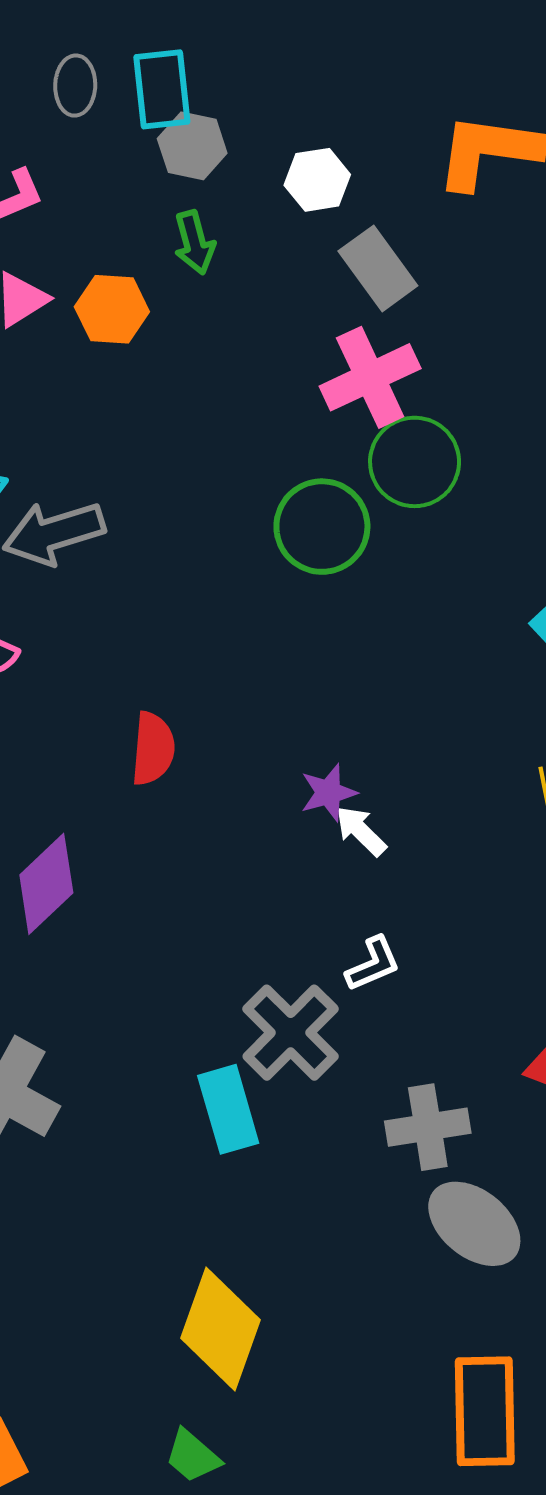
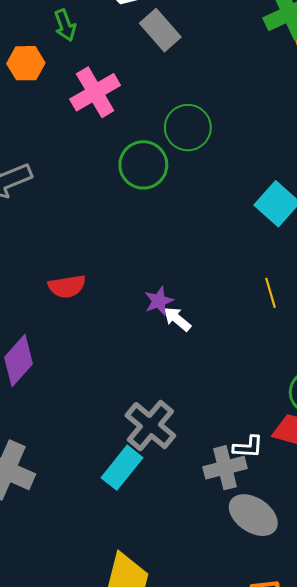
pink cross: (370, 377) -> (95, 92), moved
red semicircle: (153, 749) -> (67, 286), turned 81
white L-shape: (373, 964) -> (248, 447), moved, turned 32
cyan rectangle: (228, 1109) -> (122, 468), turned 60

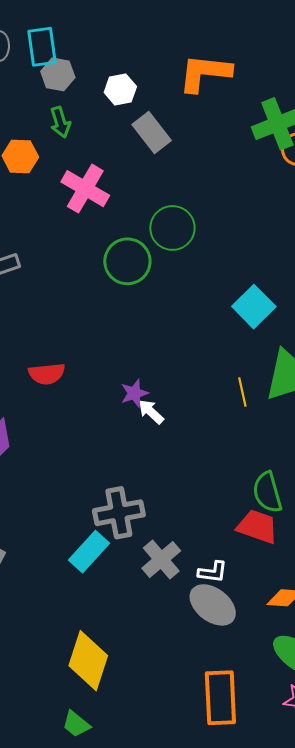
pink cross: (95, 92) -> (85, 189), turned -33
gray cross: (150, 426) -> (119, 513), turned 36
white L-shape: (248, 447) -> (213, 572), moved
gray cross: (225, 468) -> (161, 559), moved, turned -30

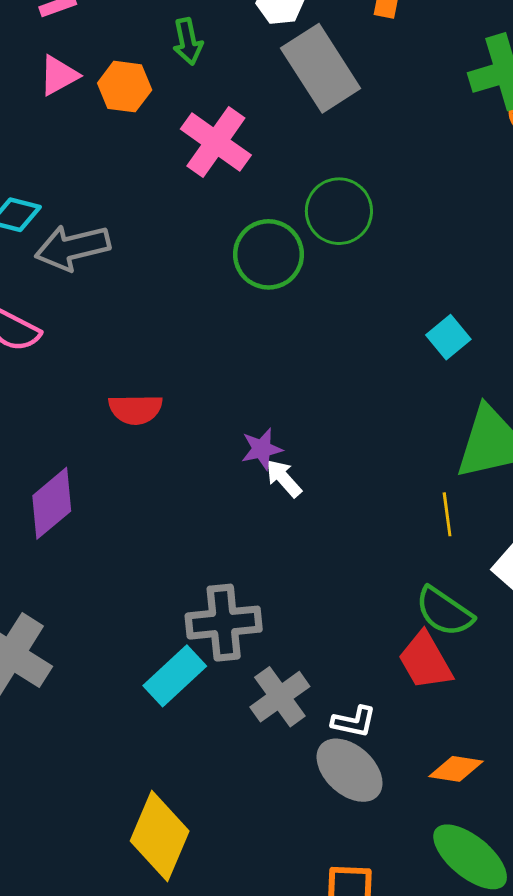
gray rectangle: (152, 133) -> (321, 68), size x1.4
cyan square: (254, 307) -> (448, 337), size x0.7
yellow line: (242, 392) -> (447, 514), moved
green semicircle: (267, 492) -> (444, 612), turned -45
red trapezoid: (257, 527) -> (425, 661), turned -144

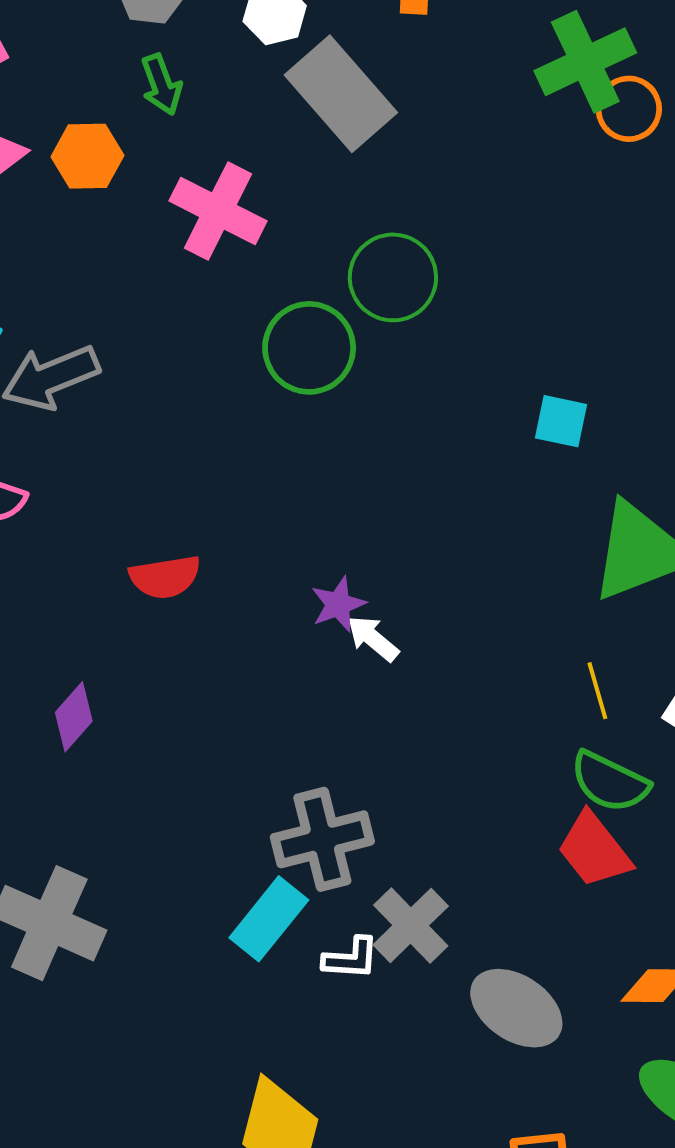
cyan square: (448, 337) -> (561, 421), turned -30
purple diamond: (52, 503) -> (74, 717), size x0.7
yellow line: (447, 514) -> (597, 691), moved
white L-shape: (354, 722) -> (351, 958), moved

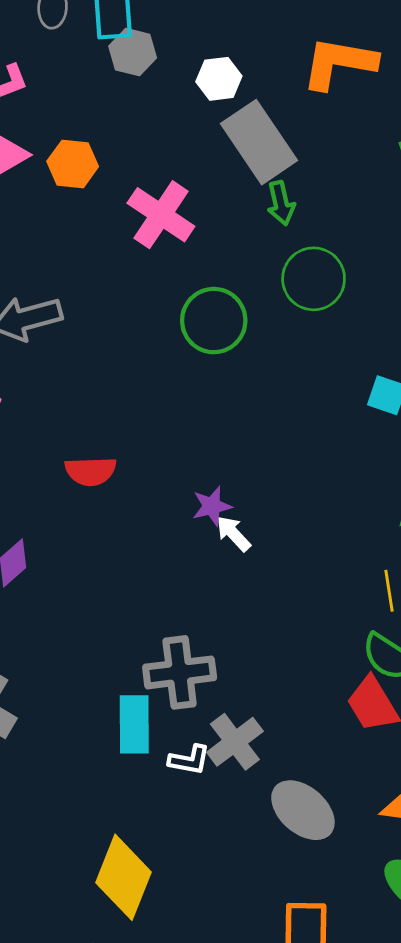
green arrow: (161, 85) -> (281, 203), moved
green circle: (393, 277) -> (314, 279), moved
cyan rectangle: (269, 919) -> (134, 724), turned -46

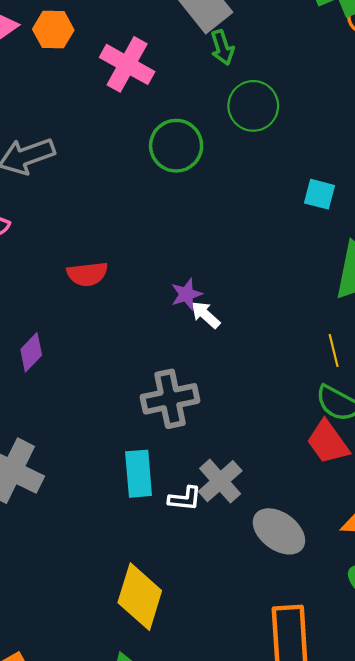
gray cross: (180, 672) -> (170, 399), moved

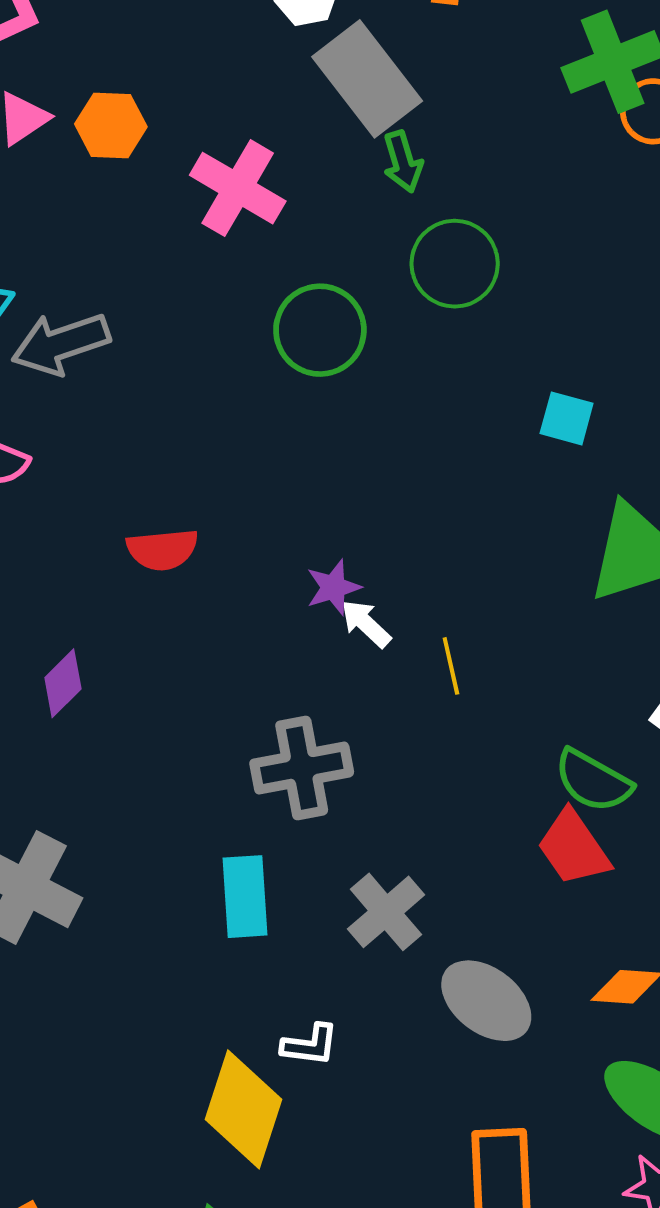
yellow line: (334, 350) -> (451, 666), moved
white L-shape: (185, 499) -> (310, 1045), moved

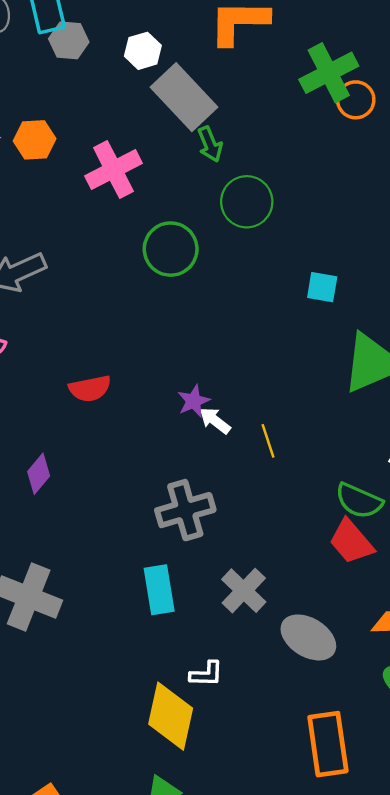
pink cross: (238, 188) -> (114, 170), turned 38

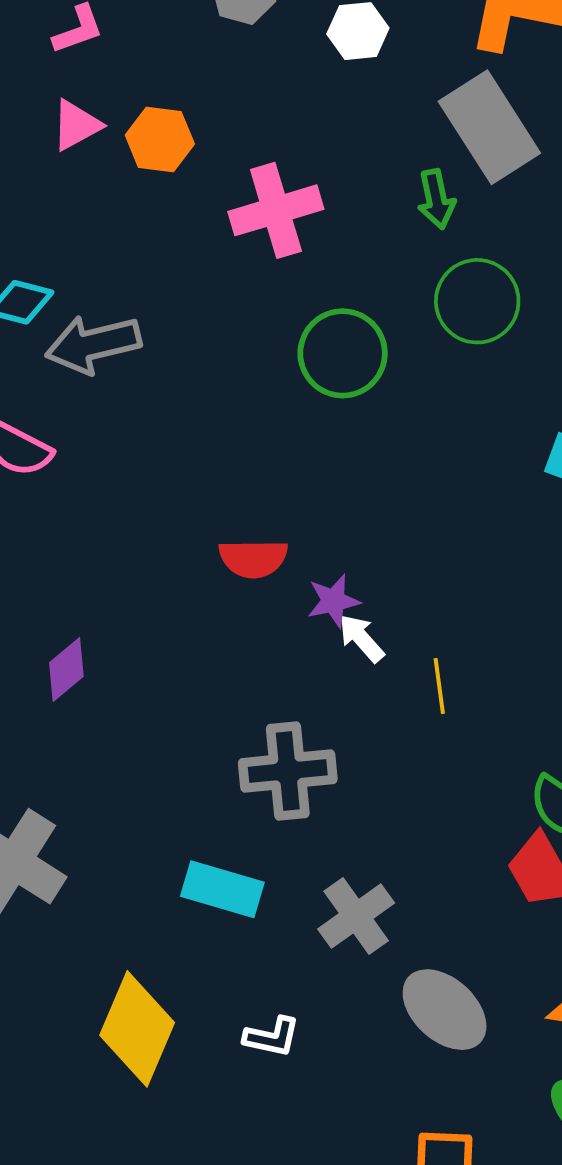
gray rectangle: (184, 97) -> (489, 127), moved
red semicircle: (90, 389) -> (253, 559), moved
cyan rectangle: (159, 590) -> (222, 889), turned -75
yellow diamond: (171, 716) -> (137, 1029), moved

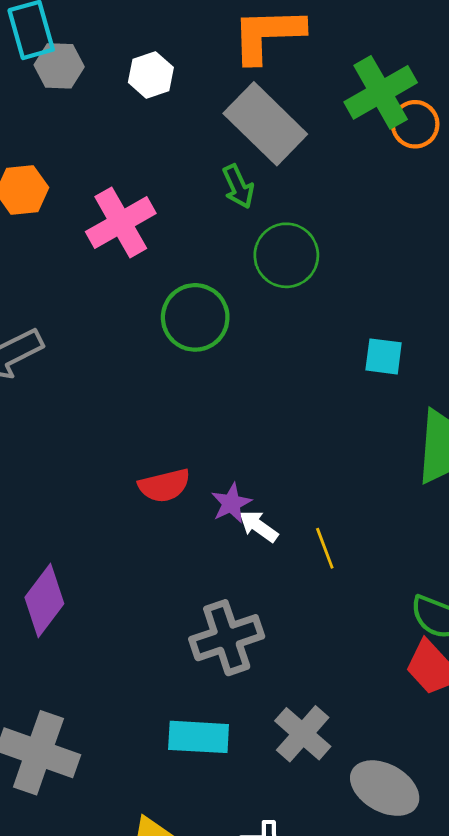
purple diamond: (66, 670) -> (44, 601), size x1.4

